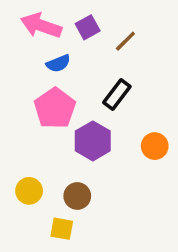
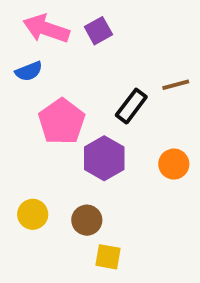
brown line: (125, 41) -> (176, 85), moved, turned 30
blue semicircle: (58, 63) -> (29, 71), moved
yellow square: (62, 229) -> (108, 257), moved

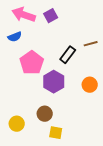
yellow circle: (33, 214) -> (17, 124), moved

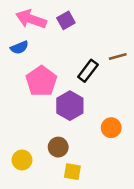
orange circle: (90, 85) -> (111, 128), moved

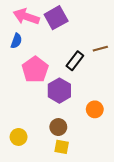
purple square: (66, 20) -> (56, 18), size x1.5
blue semicircle: (19, 48) -> (16, 41), turned -48
brown circle: (58, 147) -> (58, 127), moved

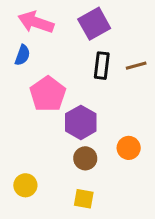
purple square: (56, 18) -> (94, 24), moved
black rectangle: (75, 61) -> (102, 66), moved, turned -30
brown circle: (58, 127) -> (85, 158), moved

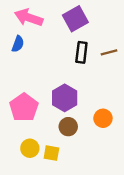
pink pentagon: (48, 94) -> (24, 107), moved
yellow circle: (25, 185) -> (30, 148), moved
yellow square: (84, 199) -> (51, 153), moved

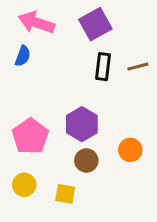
yellow circle: (30, 148) -> (24, 185), moved

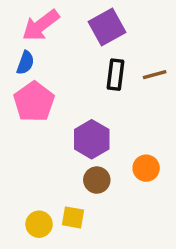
pink arrow: (36, 23) -> (41, 25), turned -56
pink pentagon: (30, 136) -> (34, 102), moved
yellow circle: (24, 185) -> (39, 224), moved

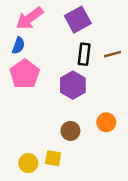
purple hexagon: (92, 139) -> (73, 85), moved

